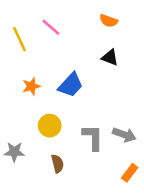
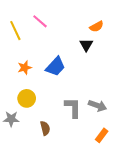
orange semicircle: (109, 21) -> (97, 26), moved, turned -48
black triangle: (110, 57) -> (86, 45), turned 40
yellow circle: (50, 126) -> (27, 98), moved

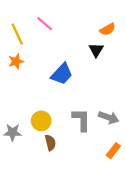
orange star: (25, 68) -> (16, 61), moved
yellow circle: (27, 98) -> (41, 121), moved

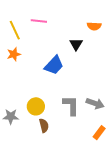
pink line: (45, 24) -> (39, 21), turned -35
orange semicircle: (108, 29) -> (94, 26), turned 32
black triangle: (96, 50) -> (76, 44), moved

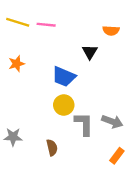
yellow line: (15, 30) -> (18, 22), moved, turned -48
blue trapezoid: (54, 65) -> (64, 77), turned 70
yellow circle: (36, 106) -> (64, 105), moved

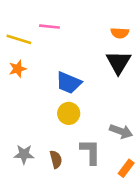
yellow line: (18, 22) -> (19, 39), moved
black triangle: (90, 52) -> (118, 62), moved, size x1.5
gray L-shape: (84, 124) -> (90, 152), moved
gray star: (13, 137) -> (24, 154), moved

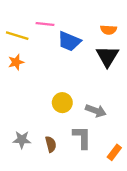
blue trapezoid: (69, 83) -> (69, 41), moved
gray arrow: (121, 131) -> (96, 111), moved

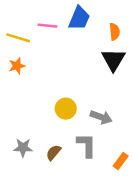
orange semicircle: (109, 30) -> (115, 32), turned -98
blue trapezoid: (69, 41) -> (79, 18), moved, turned -90
brown semicircle: (51, 144) -> (54, 152), turned -126

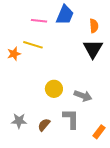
yellow line: (18, 38) -> (33, 45), moved

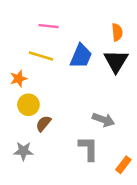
blue trapezoid: (65, 15) -> (81, 56), moved
orange star: (14, 54) -> (18, 79), moved
yellow circle: (54, 89) -> (28, 105), moved
brown semicircle: (44, 125) -> (43, 124), moved

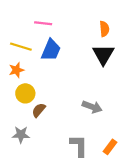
yellow line: (41, 56) -> (21, 47), moved
blue trapezoid: (81, 56) -> (51, 50), moved
gray L-shape: (88, 148) -> (79, 146), moved

